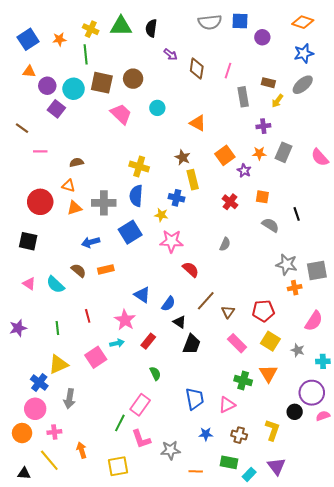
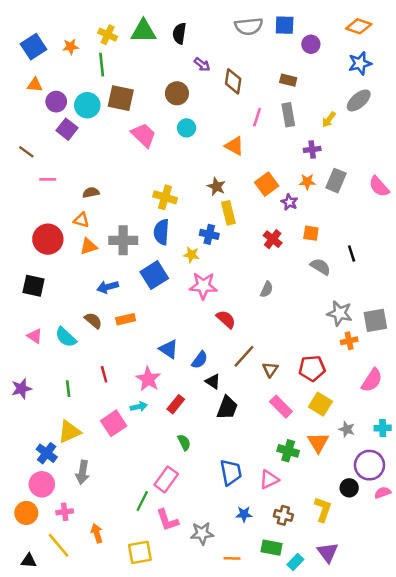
pink line: (228, 71) -> (257, 117), moved
brown circle: (133, 79) -> (177, 93), moved
brown rectangle: (268, 83) -> (288, 80), moved
gray star: (298, 350) -> (347, 429), moved

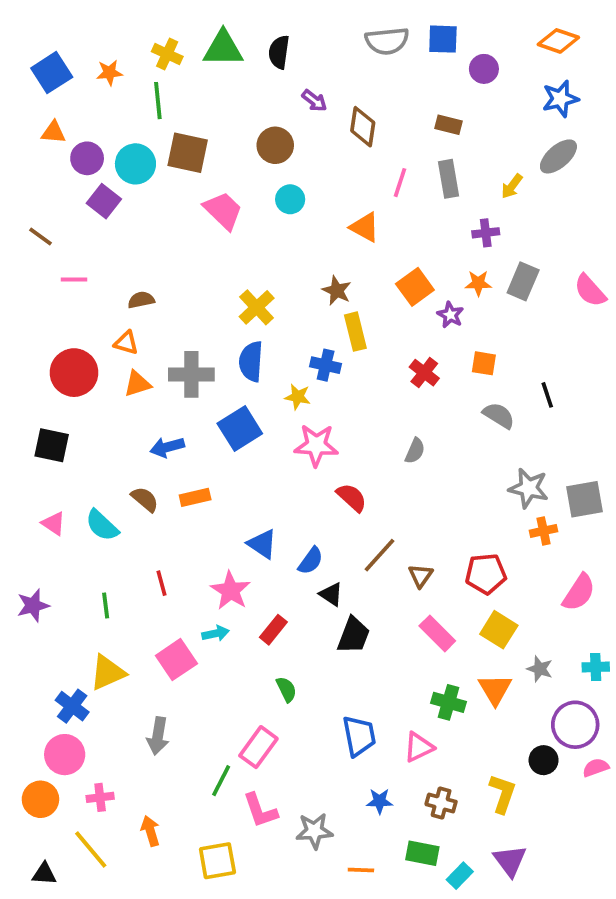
yellow cross: (165, 197) -> (257, 307), turned 30
gray arrow: (83, 472) -> (158, 736), moved

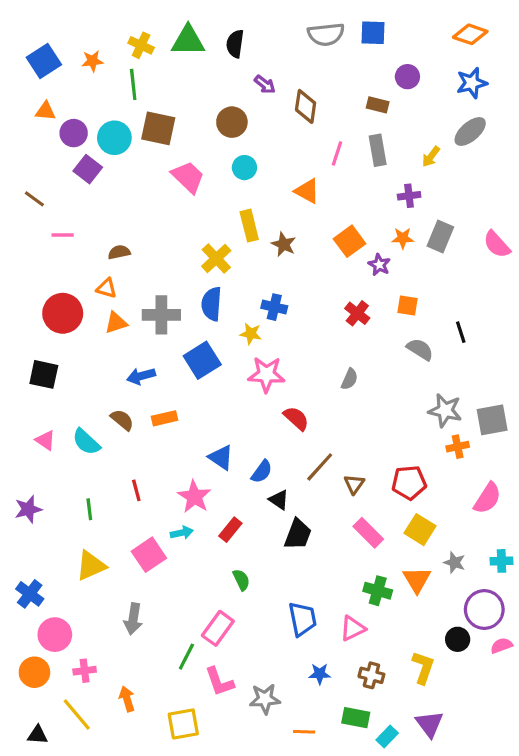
purple circle: (484, 69) -> (407, 77), moved
yellow rectangle: (355, 332) -> (249, 226), moved
blue cross: (72, 706) -> (30, 594), moved

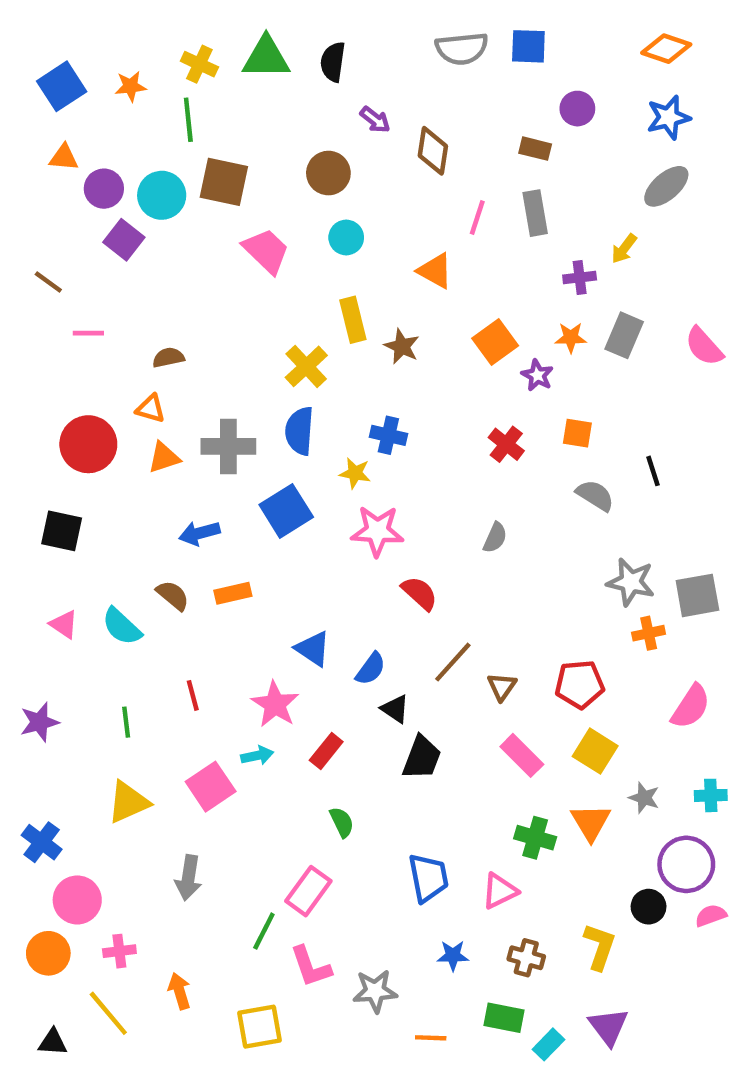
yellow arrow: (431, 157) -> (624, 249), moved

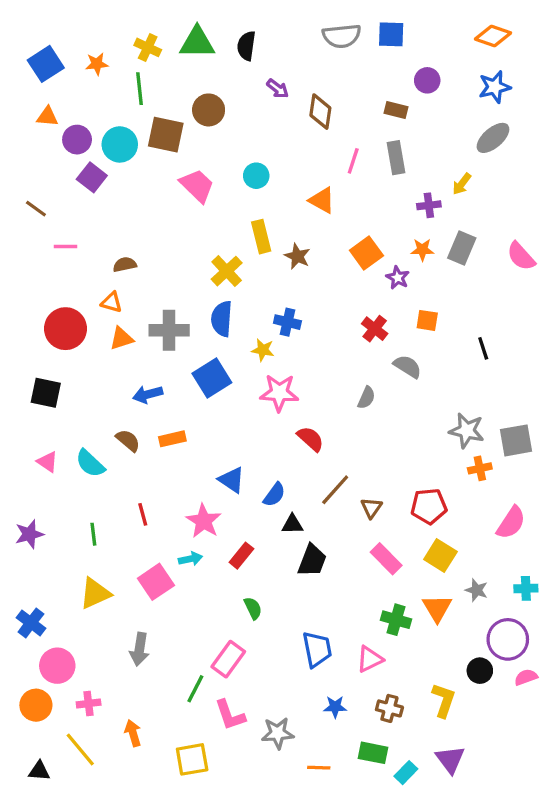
brown circle: (328, 173) -> (209, 110), moved
gray semicircle: (595, 495) -> (407, 366), moved
black triangle: (395, 709) -> (292, 524), turned -35

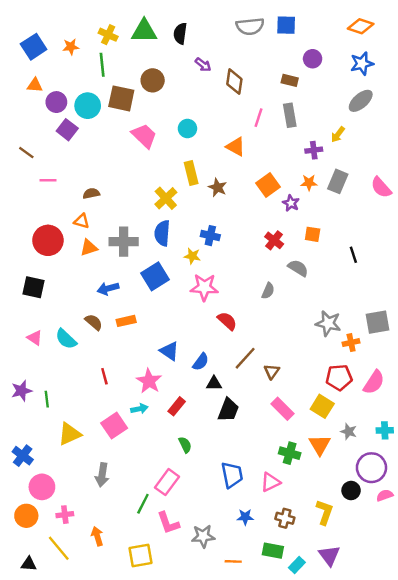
gray star: (467, 431) -> (328, 323), moved
red pentagon: (429, 506) -> (339, 377), moved
green line: (93, 534) -> (47, 399), moved

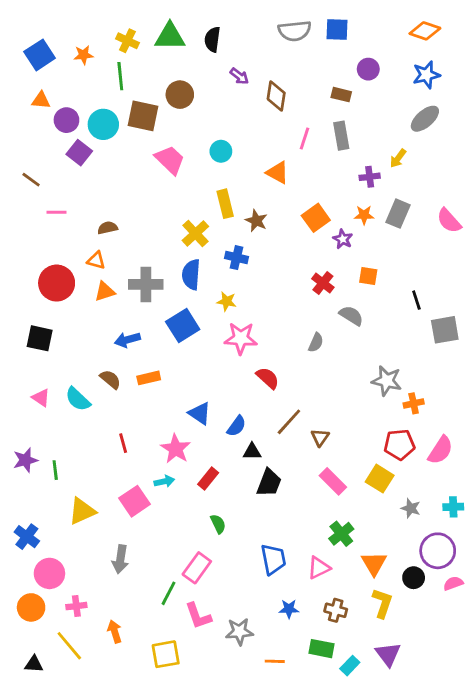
blue cross: (210, 236) -> (236, 258), moved
gray square: (377, 322) -> (445, 330), moved
orange triangle: (320, 445) -> (374, 564), moved
green cross: (290, 453) -> (341, 534), turned 35

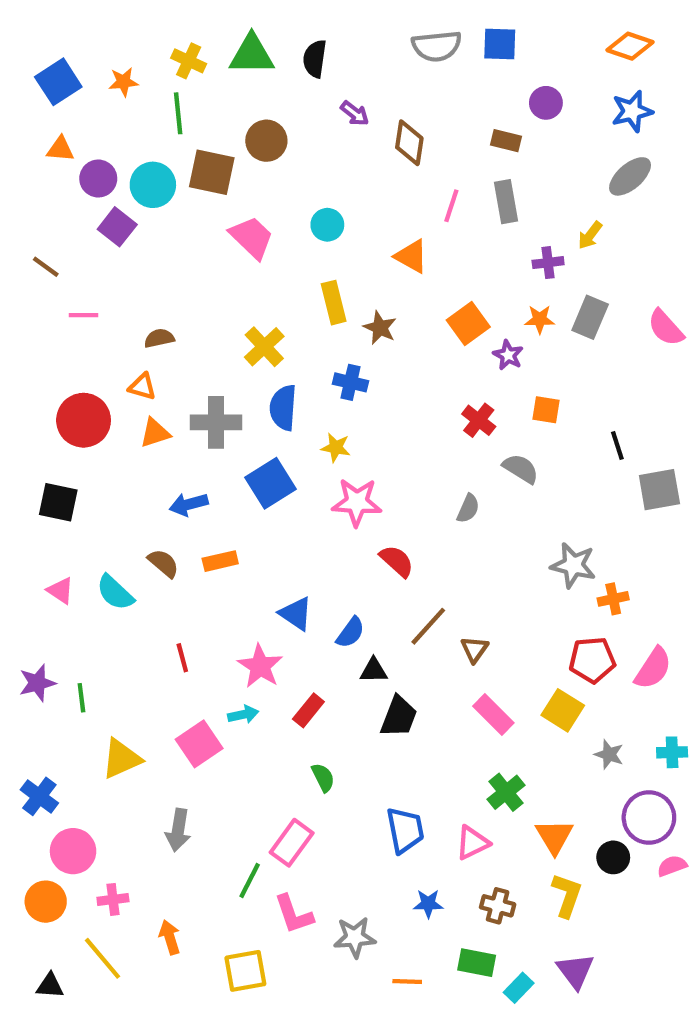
yellow cross: (195, 233) -> (264, 347), moved

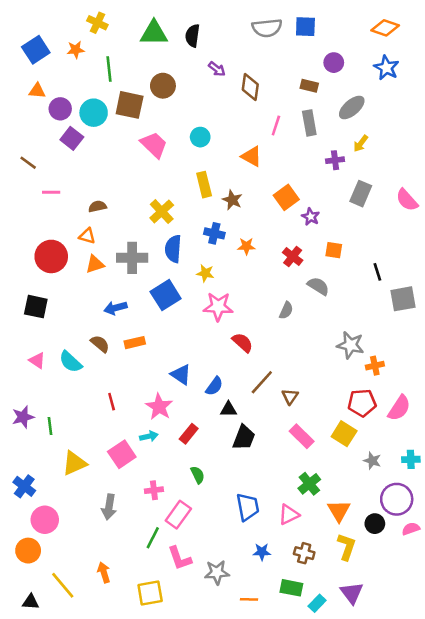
yellow cross: (189, 61) -> (97, 23), moved
blue star: (632, 111) -> (386, 68), turned -30
gray ellipse: (630, 176) -> (352, 108), moved
orange star: (540, 319) -> (246, 246), moved
pink cross: (113, 899) -> (154, 490), moved

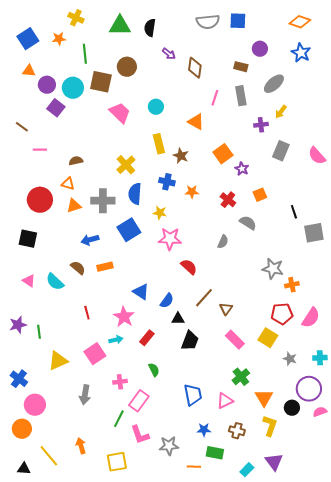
orange square: (334, 250) -> (260, 195), turned -32
green rectangle: (291, 588) -> (215, 453), moved

